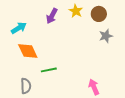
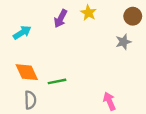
brown circle: (99, 14) -> (133, 16), moved
orange diamond: (28, 51) -> (27, 72), moved

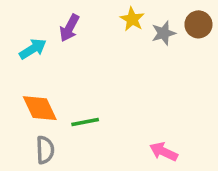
purple arrow: (61, 19) -> (69, 28), moved
gray star: (123, 42) -> (164, 33), moved
pink arrow: (109, 101) -> (164, 152), turned -42

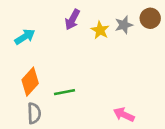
yellow star: (132, 19) -> (100, 30), moved
purple arrow: (69, 28) -> (72, 20), moved
orange diamond: (40, 108) -> (30, 82), turned 68

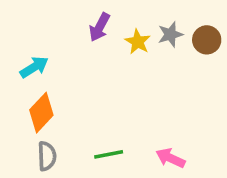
brown circle: (150, 18) -> (207, 40), moved
cyan arrow: (25, 37) -> (34, 67), moved
green line: (64, 92) -> (109, 154), moved

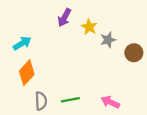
gray star: (170, 34) -> (108, 40), moved
brown circle: (207, 40) -> (134, 53), moved
gray semicircle: (47, 156) -> (41, 101), moved

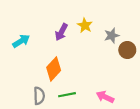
purple arrow: (64, 17) -> (61, 32), moved
gray star: (108, 40) -> (112, 35), moved
orange diamond: (27, 73) -> (54, 69), moved

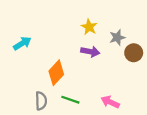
purple arrow: (61, 32) -> (90, 52), moved, turned -108
green line: (67, 95) -> (70, 100), turned 30

